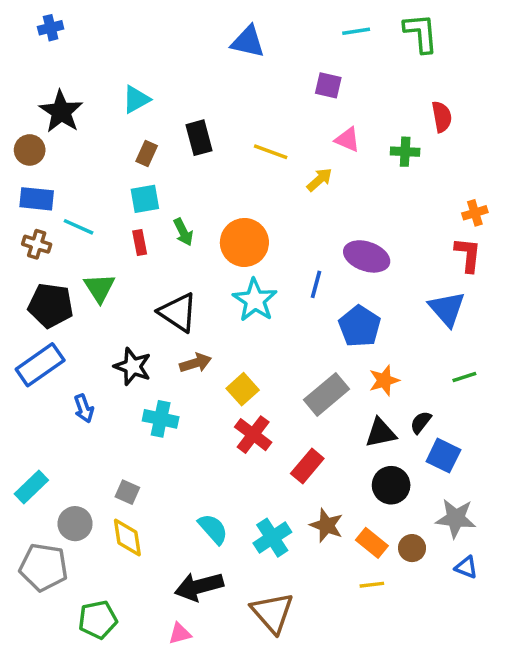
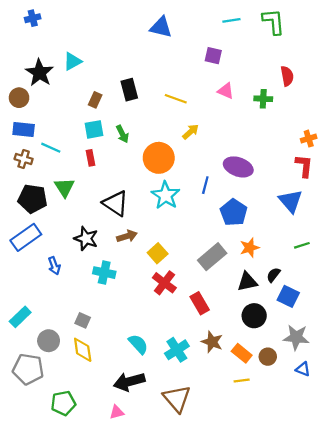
cyan triangle: (136, 99) -> (72, 61), moved
yellow arrow: (319, 180) -> (191, 132), moved
green arrow: (183, 232) -> (122, 134), moved
red rectangle: (307, 466) -> (200, 303), turned -70

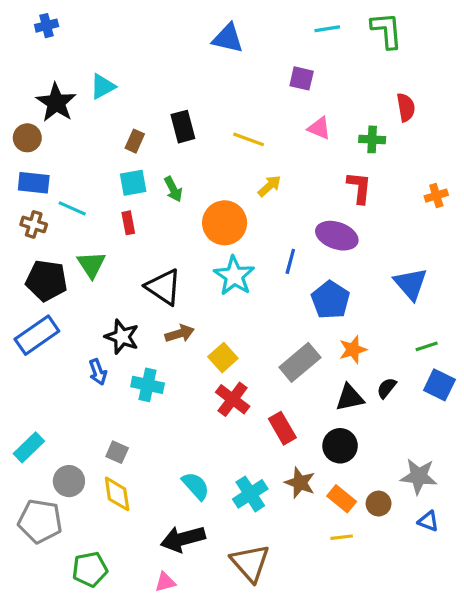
red L-shape: (304, 166) -> (359, 188), moved
blue arrow: (54, 266) -> (98, 372), moved
blue square: (288, 296) -> (439, 385), moved
black circle: (254, 316) -> (340, 446), moved

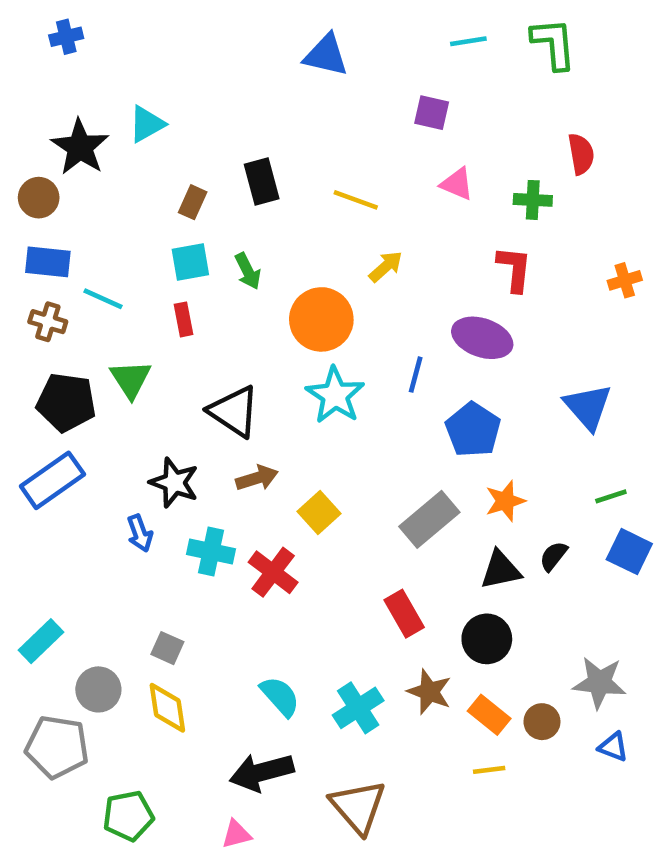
red cross: (233, 399) -> (273, 572), moved

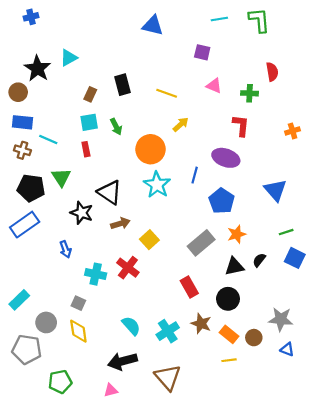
black star: (174, 483) -> (82, 213), moved
cyan cross: (211, 552) -> (96, 274), moved

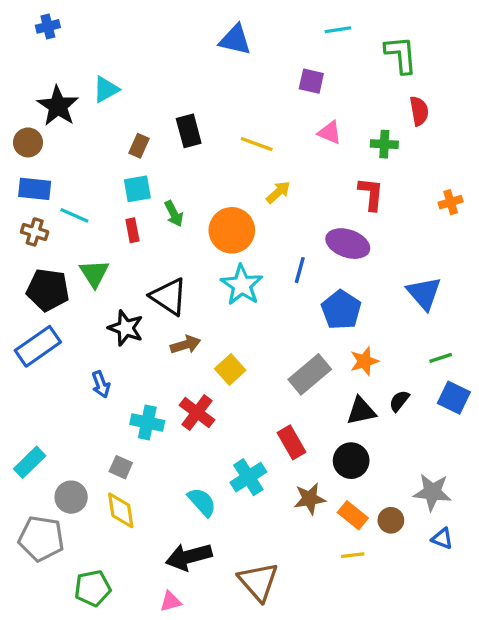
green L-shape: (259, 20) -> (401, 55), moved
green arrow: (116, 127) -> (174, 214), moved
brown star: (201, 324) -> (310, 499), turned -30
cyan cross: (168, 331) -> (248, 477), moved

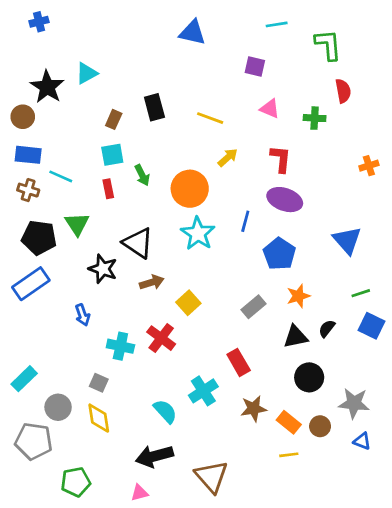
red L-shape: (371, 194) -> (281, 159), moved
gray rectangle: (310, 374) -> (254, 307), size x0.7
black circle: (351, 461) -> (309, 377), moved

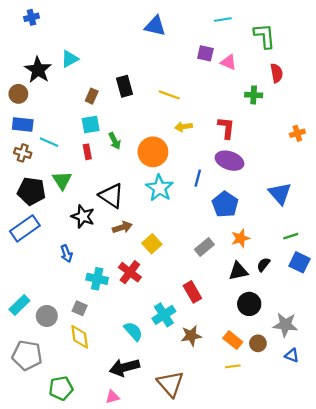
pink triangle: (270, 109) -> (228, 62), moved
yellow arrow: (228, 157) -> (184, 127), turned -147
gray circle: (58, 407) -> (47, 316), moved
brown star: (254, 409) -> (191, 336), moved

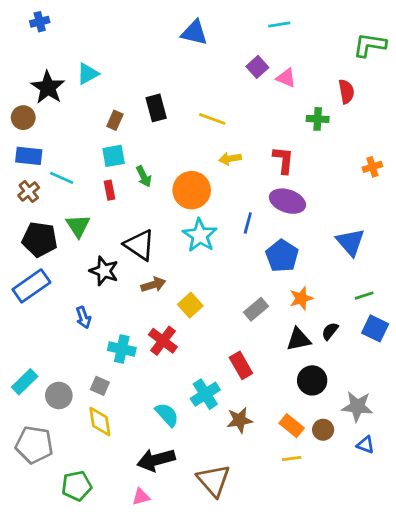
green L-shape: (265, 36) -> (370, 45), moved, turned -76
purple square: (205, 53) -> (257, 67), turned 35
brown cross: (23, 153) -> (29, 191), turned 35

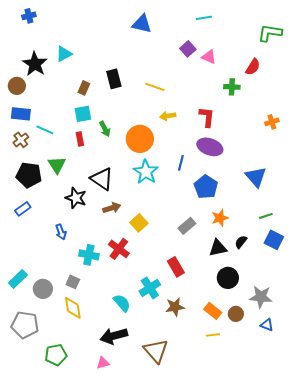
red semicircle: (346, 92) -> (253, 67), turned 42
blue rectangle: (31, 286) -> (23, 209), size x0.6

